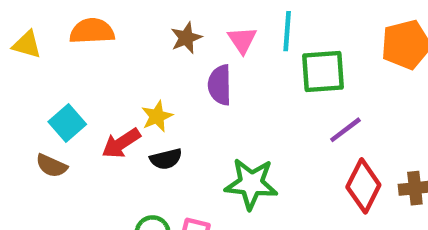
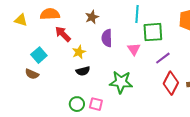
pink triangle: (242, 40) -> (134, 49), moved
red arrow: (121, 143) -> (63, 34), moved, turned 78

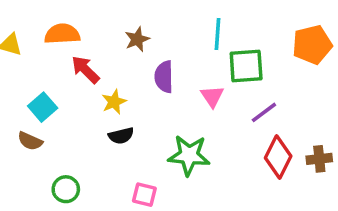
green circle: (77, 104) -> (66, 189), moved

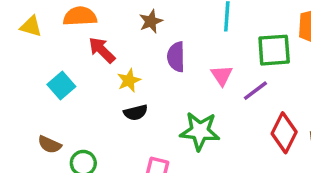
green square: (246, 66) -> (274, 50), moved
purple line: (264, 112) -> (255, 91), moved
brown semicircle: (30, 141) -> (50, 145), moved

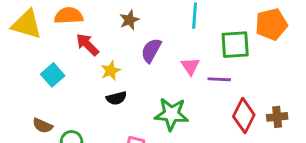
yellow triangle: (31, 26) -> (27, 24), size x1.6
purple semicircle: (176, 57) -> (151, 50), turned 30
purple line: (255, 91) -> (219, 79), turned 40

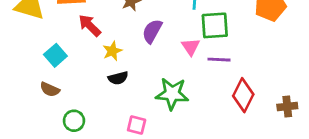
green square: (235, 45) -> (215, 25), moved
brown cross: (277, 117) -> (287, 107), moved
brown semicircle: (43, 126) -> (50, 89), moved

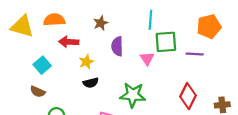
red arrow: (90, 25) -> (69, 42), turned -42
purple semicircle: (152, 31) -> (117, 46), turned -30
purple line: (219, 60) -> (195, 54), moved

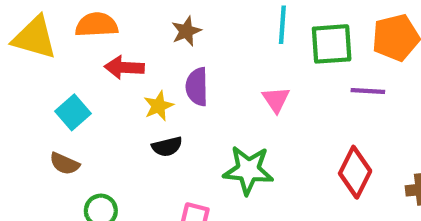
green square: (166, 42) -> (332, 44), moved
purple semicircle: (117, 46) -> (197, 87), moved

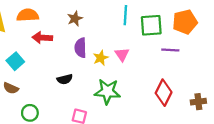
yellow star: (159, 106) -> (101, 58), moved

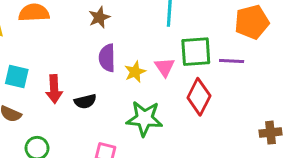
green square: (151, 25) -> (196, 52), moved
red arrow: (42, 38) -> (54, 89), moved, turned -96
cyan square: (15, 61) -> (17, 77), turned -36
red diamond: (164, 93) -> (199, 97), moved

